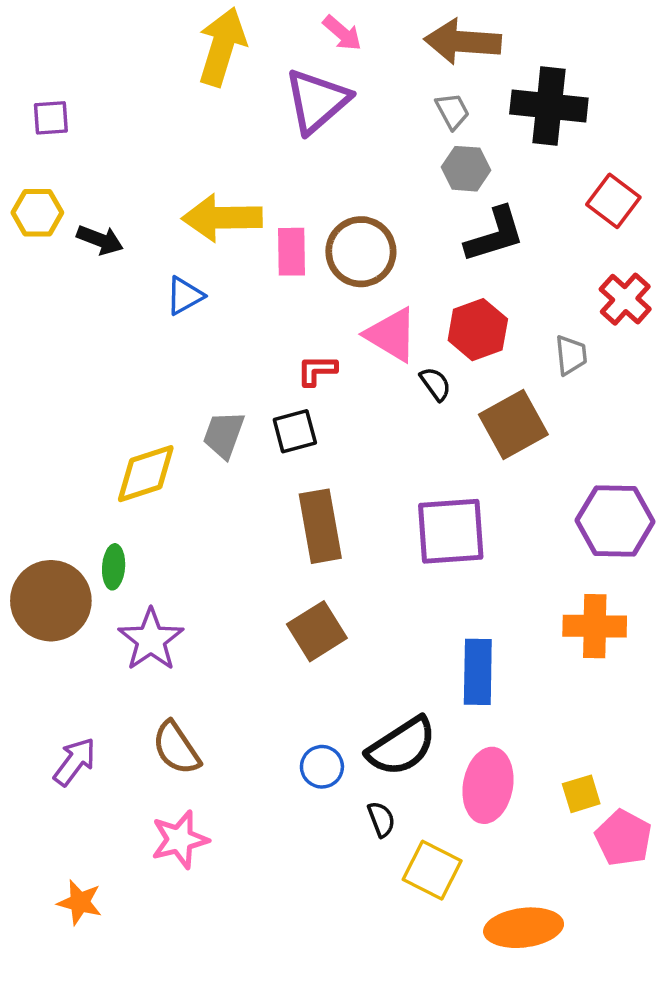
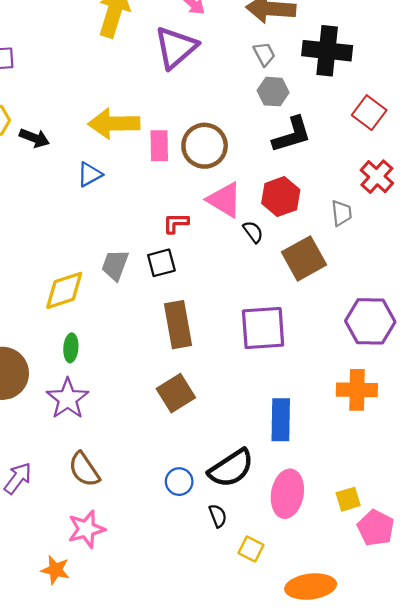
green ellipse: (114, 567) -> (71, 348), moved
yellow square: (432, 870) -> (251, 549), size x0.7
orange star: (80, 902) -> (55, 570), moved

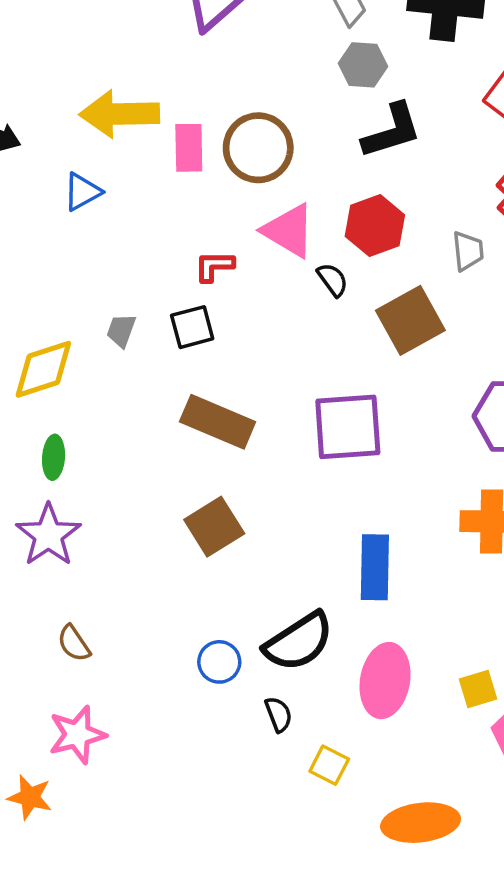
gray trapezoid: (115, 265) -> (121, 330), size x0.7
brown rectangle: (178, 325) -> (218, 422), turned -57
brown semicircle: (84, 469) -> (74, 643), size x0.7

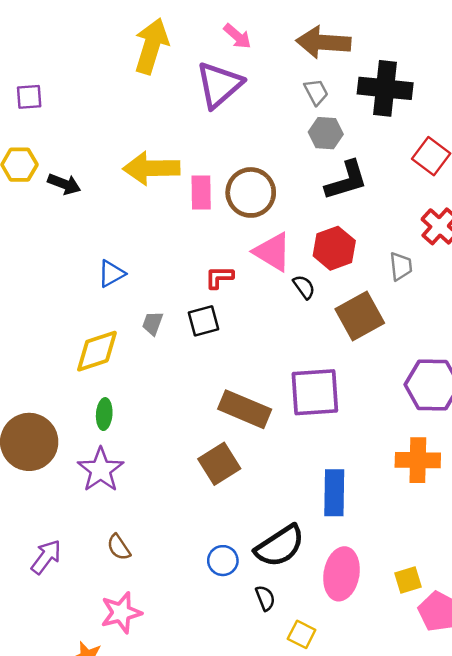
blue triangle: (82, 192) -> (111, 274), moved
brown rectangle: (218, 422) -> (245, 409), moved

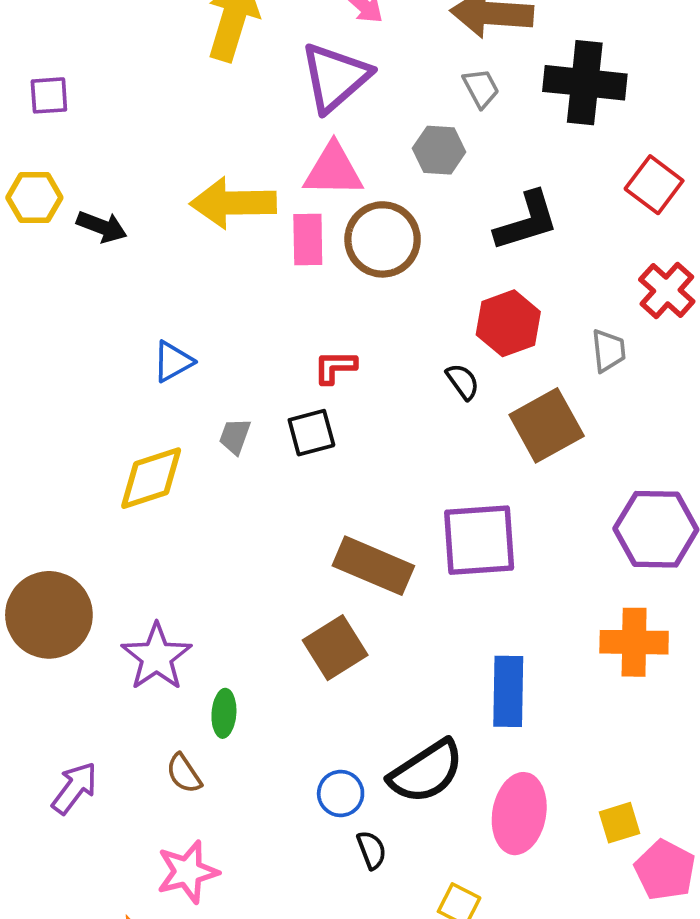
gray hexagon: (326, 133) -> (439, 150), moved
pink triangle: (272, 252) -> (333, 170), moved, turned -30
green ellipse: (104, 414) -> (224, 713), moved
black semicircle: (265, 598) -> (372, 850), moved

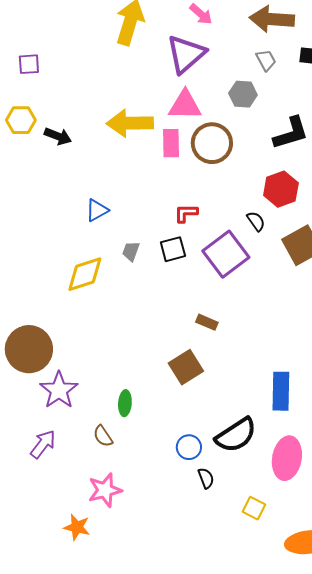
purple square: (479, 540) -> (226, 254), moved, turned -33
brown rectangle: (373, 566) -> (207, 322), size x0.5
purple star: (157, 657) -> (59, 390), moved

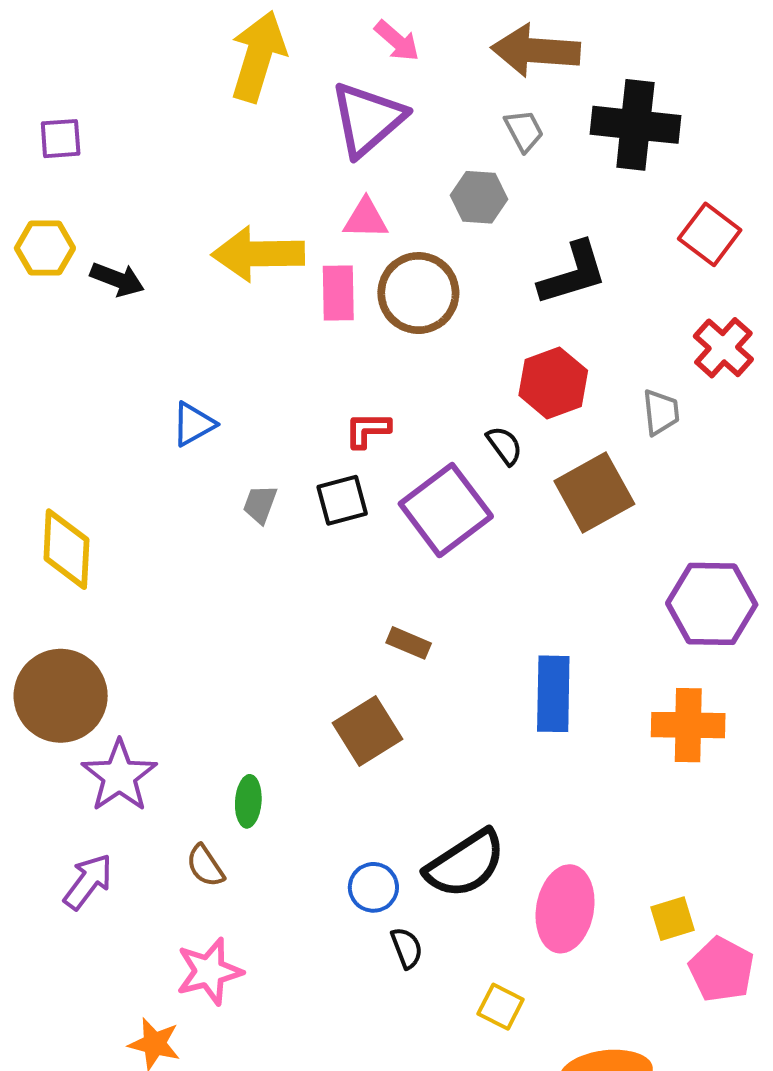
pink triangle: (185, 105) -> (366, 219), size x0.7
yellow diamond: (85, 274) -> (66, 549), moved, turned -69
blue rectangle: (281, 391) -> (553, 694), moved

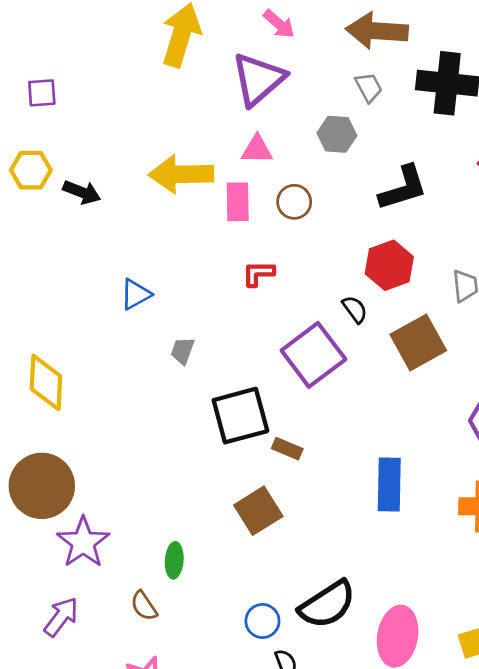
brown circle: (418, 293) -> (294, 202), size x0.6
red L-shape: (368, 430) -> (258, 274), moved
black square: (342, 500) -> (240, 416), moved, size x1.6

